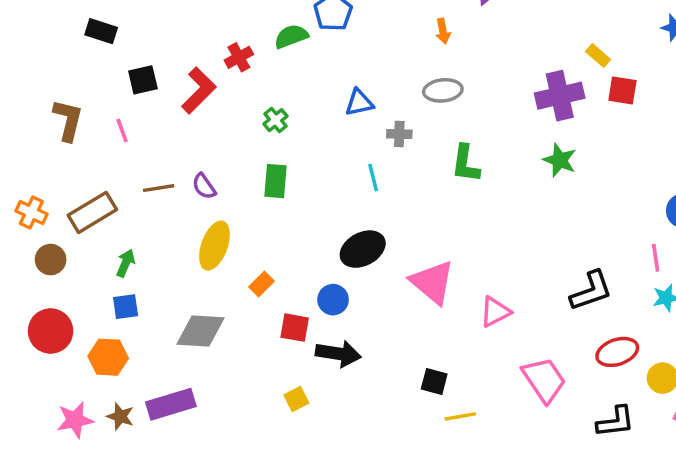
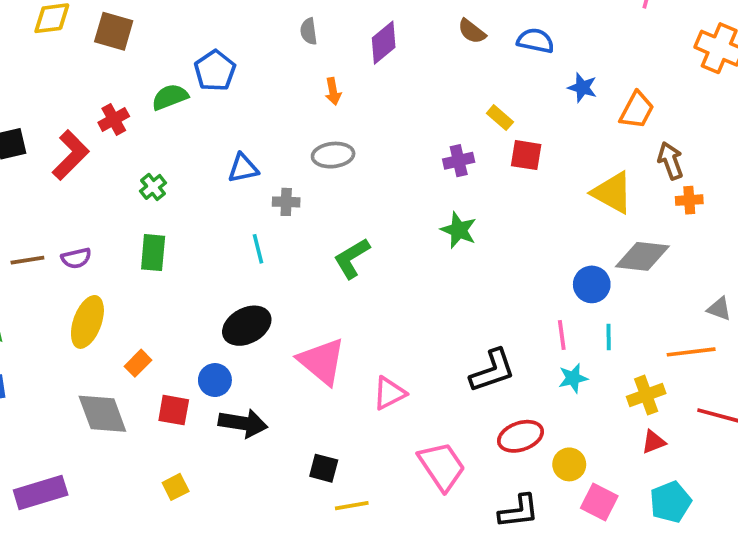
purple cross: (560, 96) -> (459, 161), size x0.6
green L-shape: (466, 164) -> (352, 258), moved, turned 51
purple semicircle: (204, 186) -> (76, 258), turned -68
gray diamond: (201, 331) -> (102, 414), moved, turned 66
black arrow: (338, 354) -> (243, 423), moved

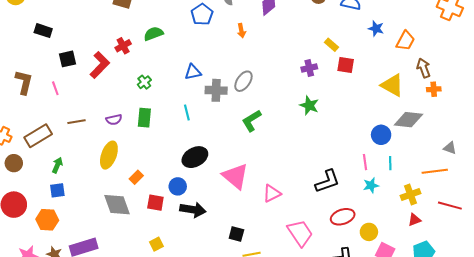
blue pentagon: (215, 71) -> (202, 14), moved
gray ellipse: (333, 155) -> (243, 81), moved, turned -50
gray cross: (286, 202) -> (216, 90), size x1.5
cyan line: (258, 249) -> (187, 113), moved
purple semicircle: (76, 258) -> (114, 120), moved

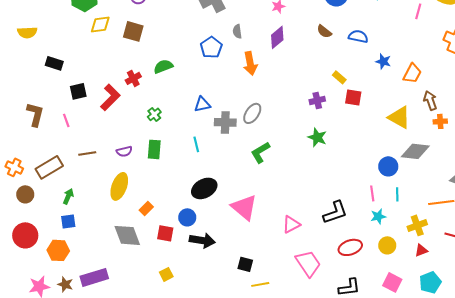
orange arrow: (241, 31) -> (250, 63), size x1.6
pink triangle: (272, 193) -> (291, 224), moved
yellow circle: (369, 232) -> (387, 245), moved

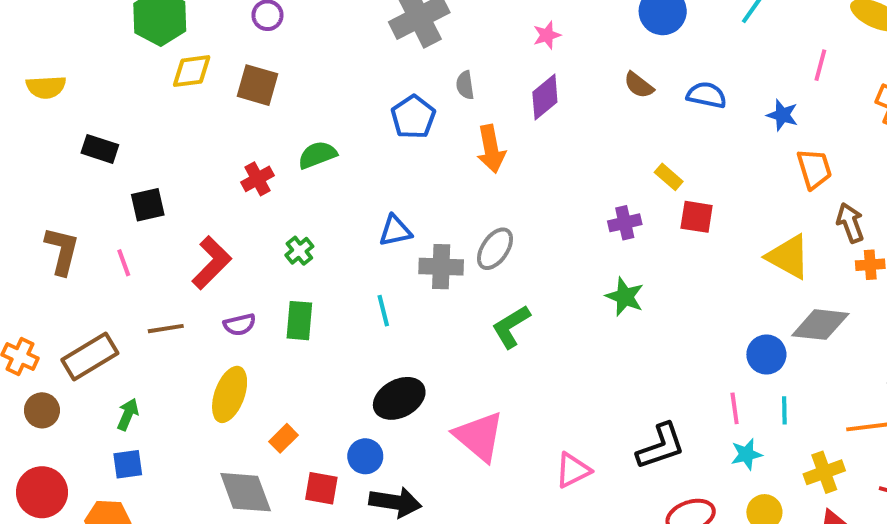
pink line: (418, 11) -> (820, 65), moved
blue star: (383, 61) -> (782, 115), moved
orange trapezoid: (412, 73) -> (814, 169), turned -45
red L-shape: (110, 97) -> (212, 263), moved

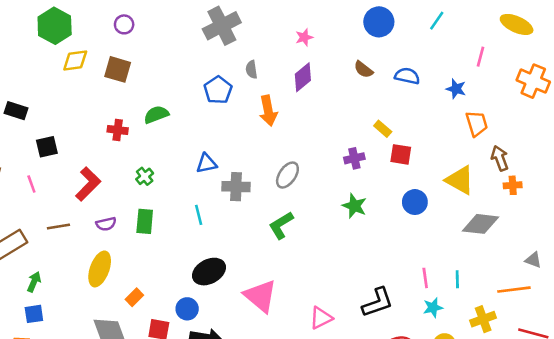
red cross: (258, 179) -> (118, 130), turned 36
gray ellipse: (495, 249) -> (287, 175), moved
blue circle: (766, 355) -> (415, 202), moved

